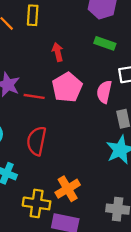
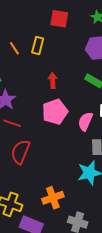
red line: (34, 96) -> (12, 123), moved
orange cross: (68, 189) -> (53, 198), moved

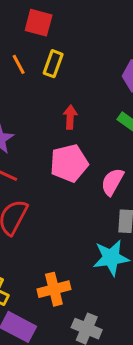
red square: (59, 19) -> (39, 23), moved

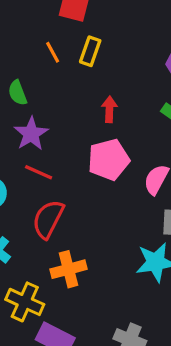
orange cross: (54, 289) -> (68, 269), moved

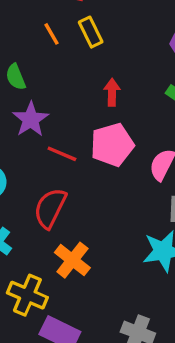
yellow rectangle: (90, 51) -> (91, 32), turned -44
red line: (39, 172) -> (62, 154), moved
orange cross: (68, 269) -> (72, 260), turned -36

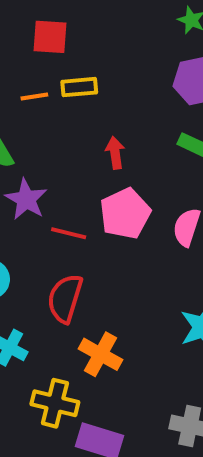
yellow rectangle: (91, 32) -> (79, 87), turned -60
orange line: (51, 34) -> (34, 97), turned -60

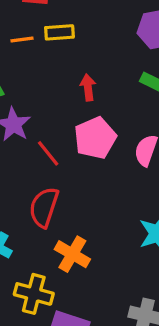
red line: (69, 233) -> (48, 153), turned 36

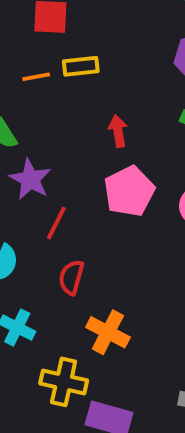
red line: (48, 153) -> (56, 223), moved, turned 68
red semicircle: (44, 207) -> (71, 277), size x0.7

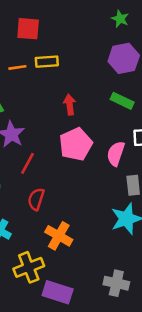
yellow cross: (64, 382) -> (29, 267), turned -36

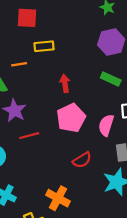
orange line: (17, 67) -> (19, 64), moved
red line: (27, 163) -> (29, 136), turned 48
red semicircle: (36, 199) -> (82, 160), moved, turned -138

